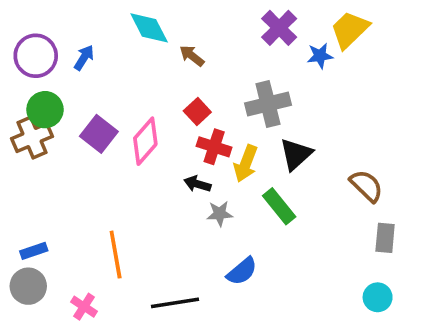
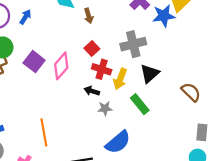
brown arrow: (192, 56) -> (89, 16), turned -144
blue star: (320, 56) -> (164, 16), size x1.5
gray rectangle: (385, 238) -> (202, 132), moved
blue semicircle: (242, 271) -> (118, 142), size x1.4

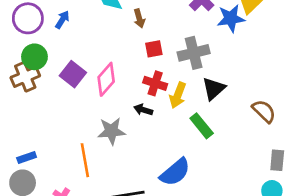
red square: (92, 48) -> (154, 49), moved, turned 32
gray star: (105, 108) -> (111, 131), moved, size x1.5

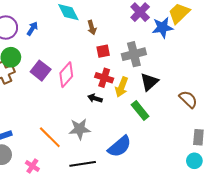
gray star: (111, 131) -> (80, 129), moved
orange line: (85, 160) -> (50, 137), turned -35

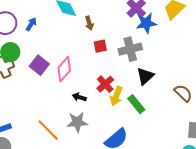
blue star: (163, 28) -> (146, 23), moved
red cross: (104, 78) -> (105, 84), moved, turned 30
yellow arrow: (122, 87) -> (116, 96), moved
black arrow: (95, 98) -> (79, 97), moved

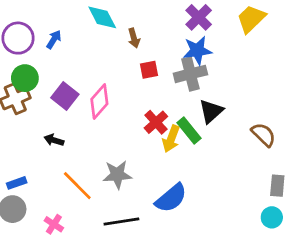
blue star: (146, 23) -> (197, 50), moved
black arrow: (79, 97) -> (54, 140), moved
green rectangle: (136, 104) -> (189, 130), moved

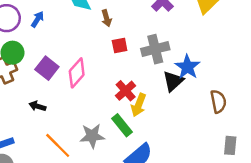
blue star: (197, 50) -> (187, 67), moved, turned -30
green rectangle: (189, 130) -> (122, 125), moved
brown semicircle: (264, 135) -> (218, 101), turned 35

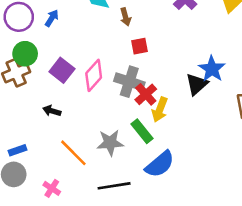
gray cross: (155, 49) -> (129, 82), moved, turned 32

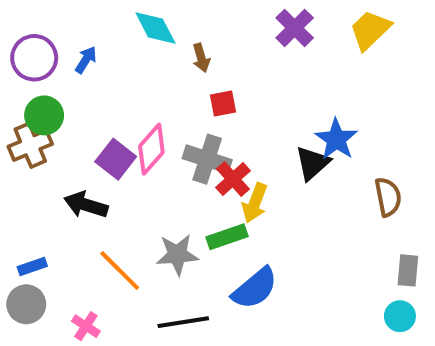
purple square: (62, 70) -> (116, 159), moved
black arrow: (52, 111) -> (86, 205), size x1.5
green rectangle: (142, 131) -> (227, 237), turned -70

